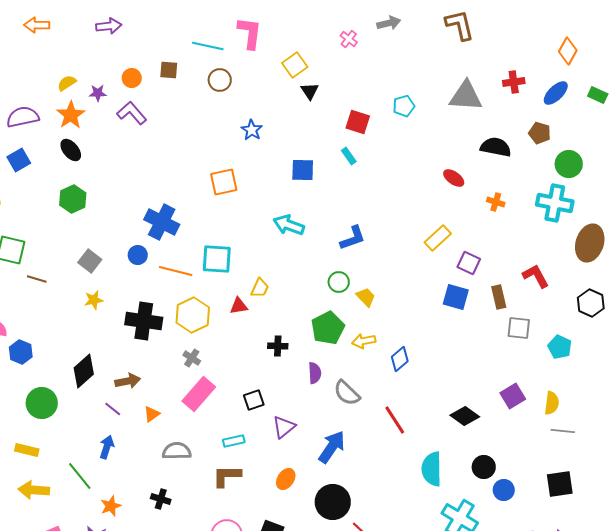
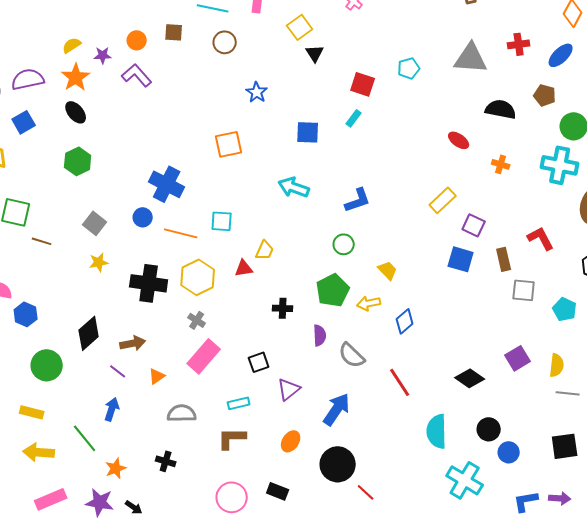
cyan rectangle: (349, 156) -> (354, 118), turned 72
cyan square: (217, 259) -> (222, 221), size x0.7
yellow trapezoid: (366, 297) -> (388, 270), moved

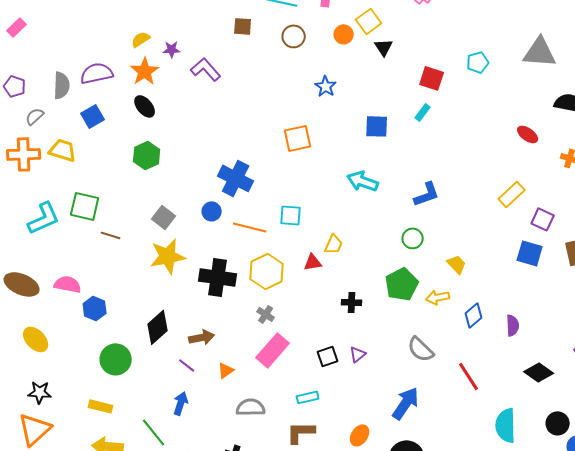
orange circle: (137, 40) -> (344, 34), moved
yellow star: (99, 262) -> (168, 256), size x1.8
purple semicircle: (320, 335) -> (513, 325), moved
purple triangle: (289, 389) -> (358, 354), moved, size x0.7

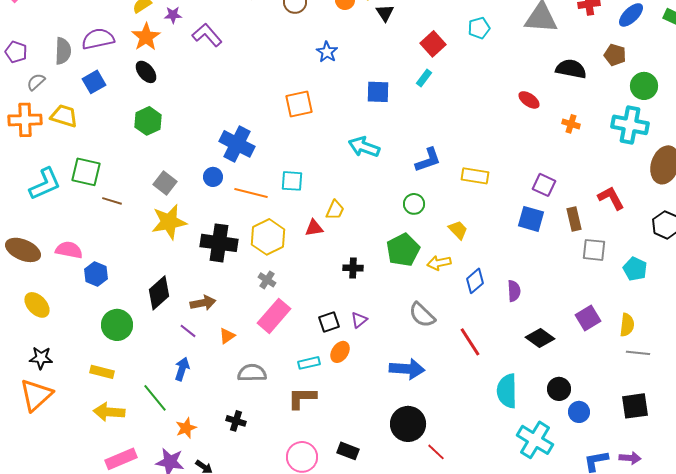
red square: (432, 78) -> (433, 44), turned 30
yellow rectangle: (512, 194) -> (475, 176), moved, turned 52
blue arrow: (406, 403) -> (407, 369), turned 60
orange ellipse: (360, 435) -> (340, 352), moved

